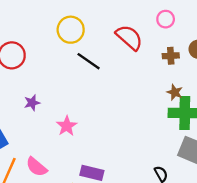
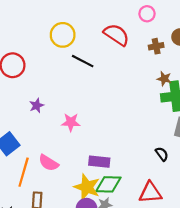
pink star: (67, 126) -> (71, 122), turned -30

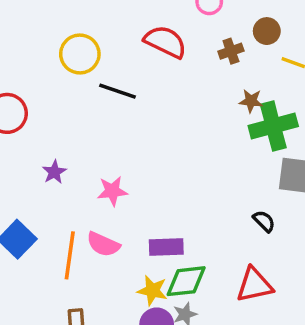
pink semicircle: (49, 163) -> (103, 244), moved
orange line: (24, 172) -> (70, 255), moved
yellow star: (87, 187) -> (152, 291), size x0.7

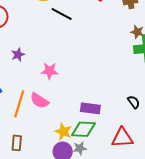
purple rectangle: (166, 247) -> (90, 108), moved

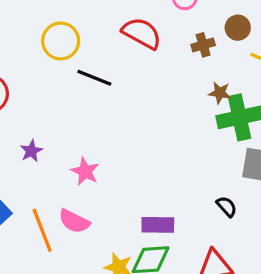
pink star: (50, 71) -> (85, 171), turned 30
orange line: (19, 104) -> (42, 230), turned -32

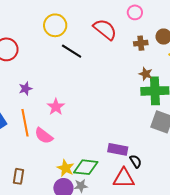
black semicircle: (227, 207) -> (136, 161), moved
purple rectangle: (158, 225) -> (118, 149), moved
orange line: (42, 230) -> (25, 123), moved

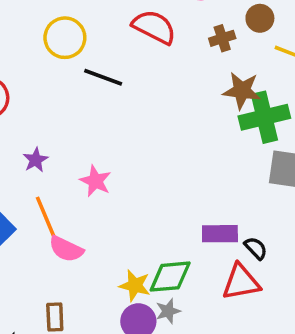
brown star: (146, 74) -> (242, 91), size x1.5
pink semicircle: (44, 136) -> (66, 249), moved

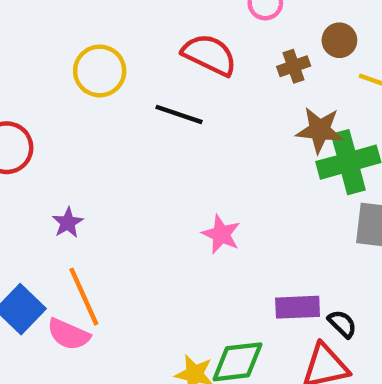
black line: (103, 77) -> (179, 114), moved
pink star: (95, 181) -> (221, 234), moved
pink semicircle: (66, 249) -> (69, 334), moved

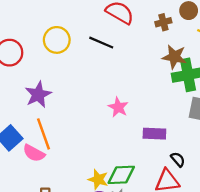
yellow circle: (100, 71) -> (57, 40), moved
purple star: (68, 223) -> (38, 95), size x1.6
purple rectangle: (298, 307) -> (154, 134), moved

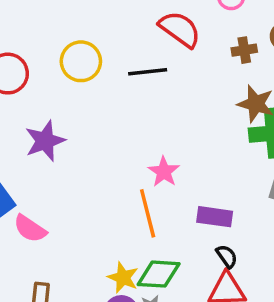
black line: (101, 43) -> (148, 72), turned -35
orange line: (43, 134) -> (148, 213), moved
black semicircle: (178, 159) -> (227, 256), moved

